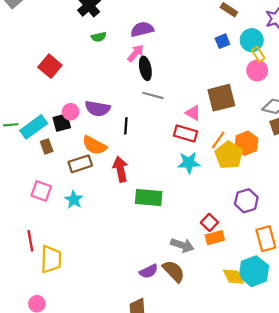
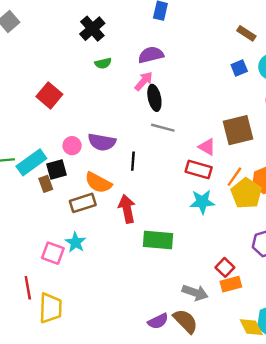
black square: (62, 123) -> (56, 170), moved
pink square: (41, 191) -> (53, 253), moved

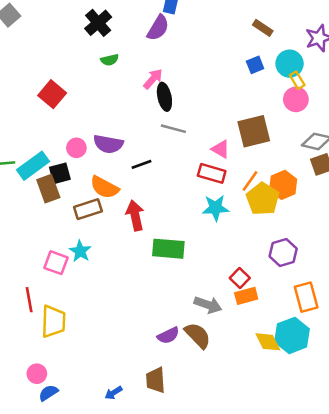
purple semicircle: (151, 55) -> (158, 28), moved, turned 135
black line: (133, 161) -> (141, 164), turned 66
brown rectangle: (46, 184) -> (48, 189), size x1.5

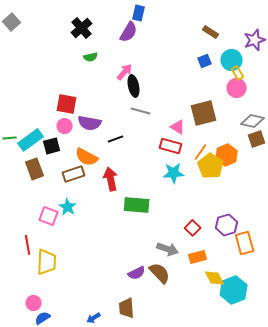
red square: (52, 94) -> (67, 104), moved, turned -30
brown rectangle: (48, 189) -> (35, 169), moved
purple hexagon: (283, 252) -> (227, 225), moved
orange rectangle: (246, 296) -> (198, 257), moved
cyan hexagon: (292, 335) -> (234, 290), moved

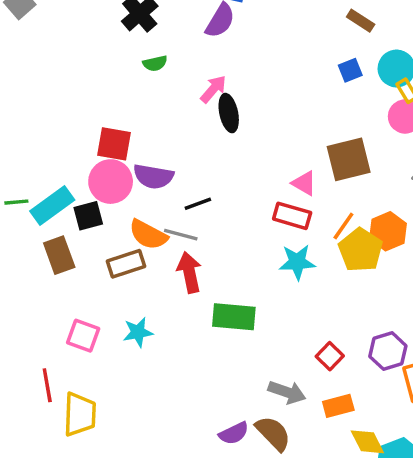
gray line: (141, 111) -> (181, 235), moved
pink circle: (65, 126) -> (111, 182), size x1.6
cyan star: (68, 207) -> (138, 332), moved, turned 30

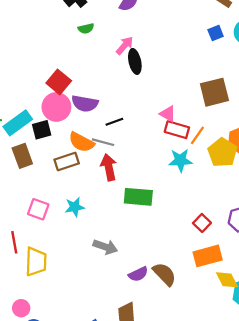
red square: (114, 144) -> (59, 82), turned 30
pink triangle: (304, 183) -> (168, 114), moved
orange line: (343, 226) -> (197, 135), moved
gray arrow: (287, 392) -> (105, 247), moved
orange rectangle: (338, 406) -> (208, 256), size x1.4

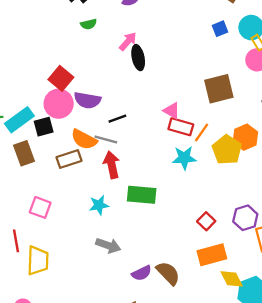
cyan star: (75, 207) -> (99, 205), moved

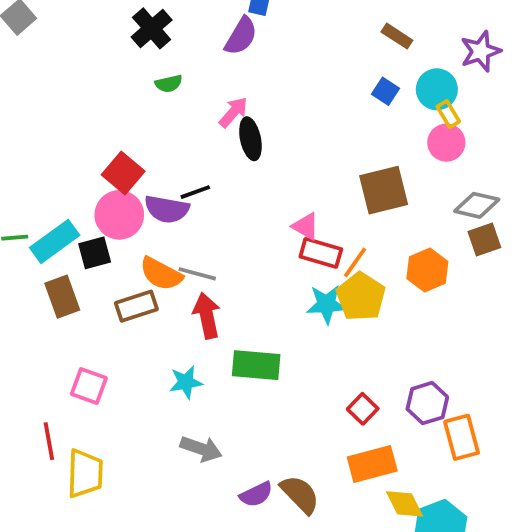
blue square: (220, 29) -> (385, 91), turned -35
black line: (117, 119) -> (195, 192), moved
yellow pentagon: (227, 150) -> (361, 297), moved

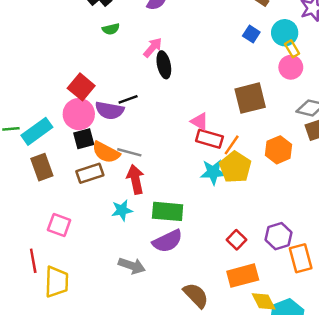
black square: (95, 253) -> (84, 139), moved
cyan star: (186, 382) -> (122, 210), moved
purple semicircle: (256, 494) -> (168, 241), moved, size x1.4

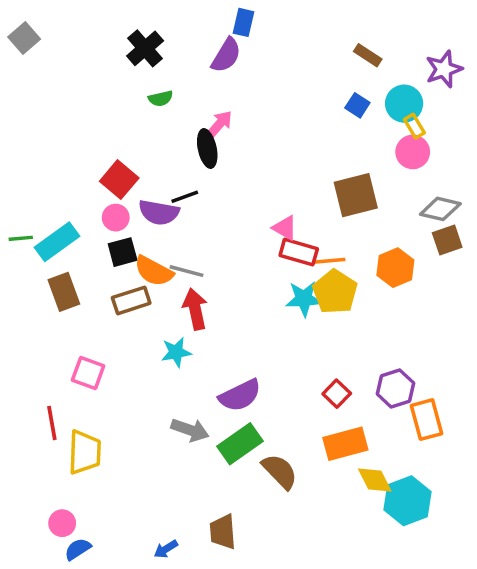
black ellipse: (164, 65) -> (207, 148), moved
pink circle: (79, 114) -> (116, 218), size x0.6
orange line: (232, 145) -> (330, 261), turned 50
green rectangle: (168, 211) -> (240, 444), moved, turned -40

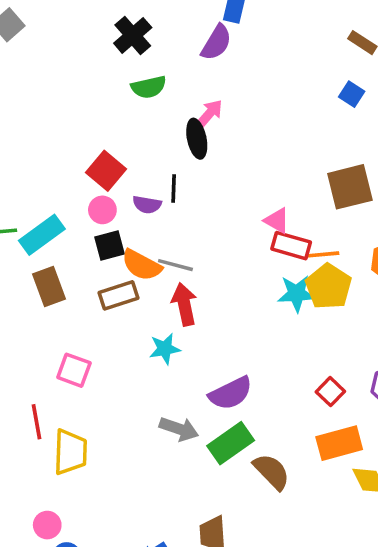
green semicircle: (161, 98) -> (149, 87), size x1.4
black line: (185, 197) -> (174, 189), turned -68
purple semicircle: (159, 212) -> (147, 205), size x0.7

